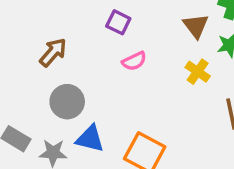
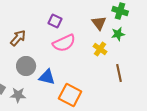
pink semicircle: (134, 61) -> (64, 43), size x1.6
blue triangle: (90, 139) -> (47, 77), moved

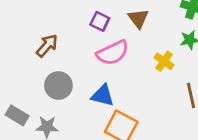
brown triangle: (99, 23) -> (138, 18), moved
blue triangle: (47, 77) -> (103, 95), moved

